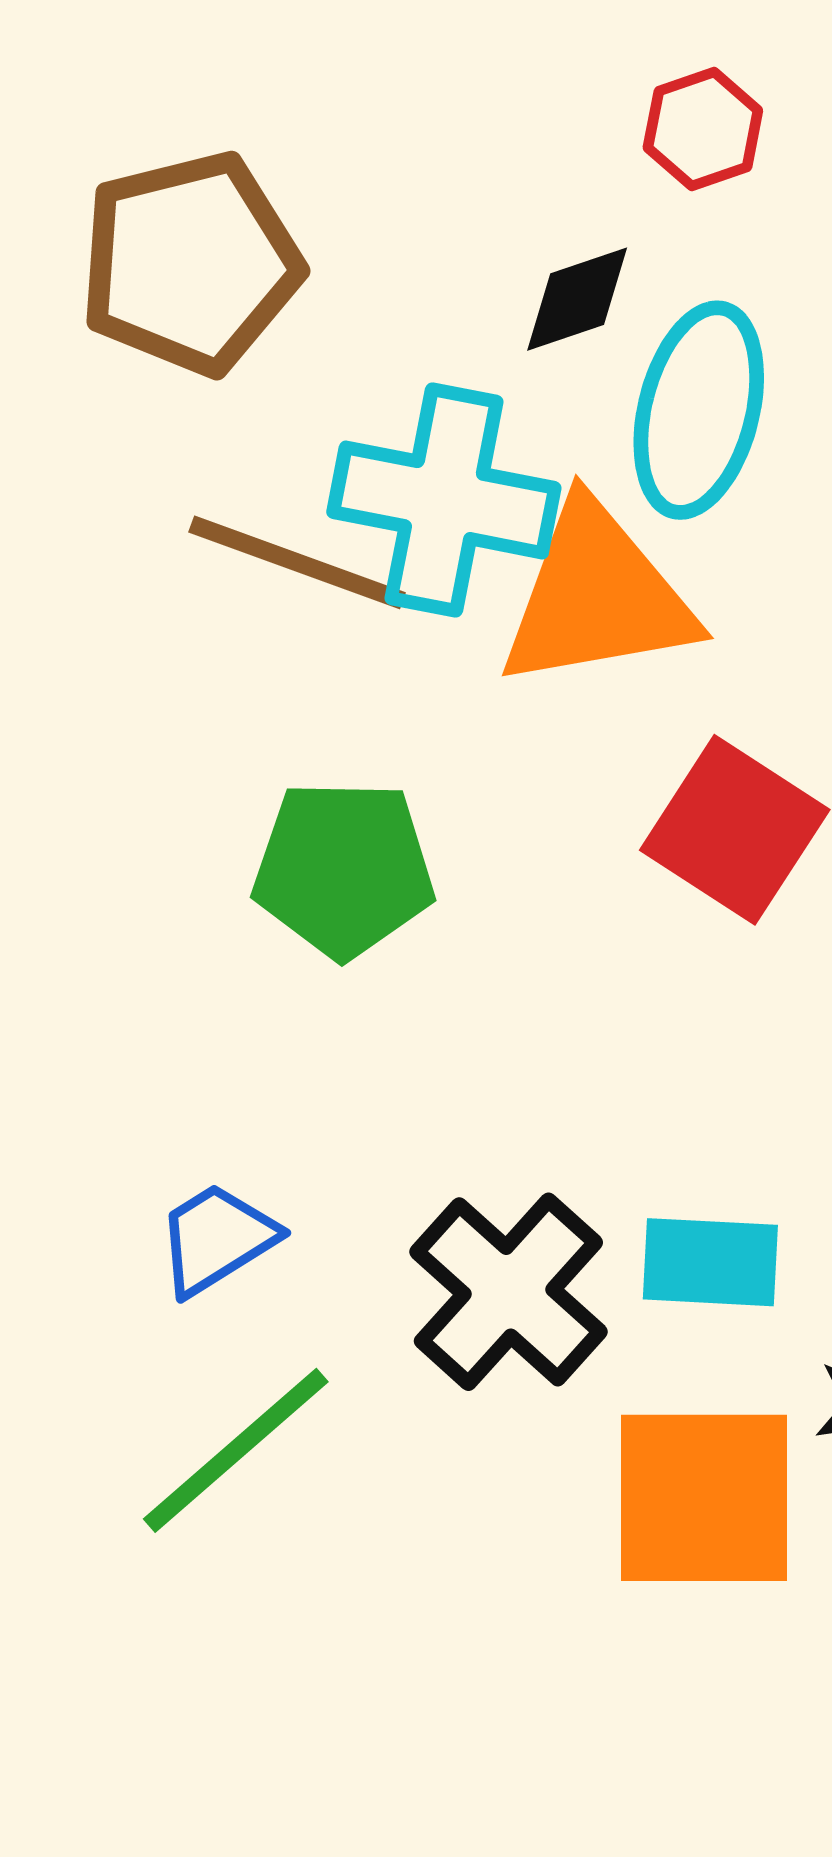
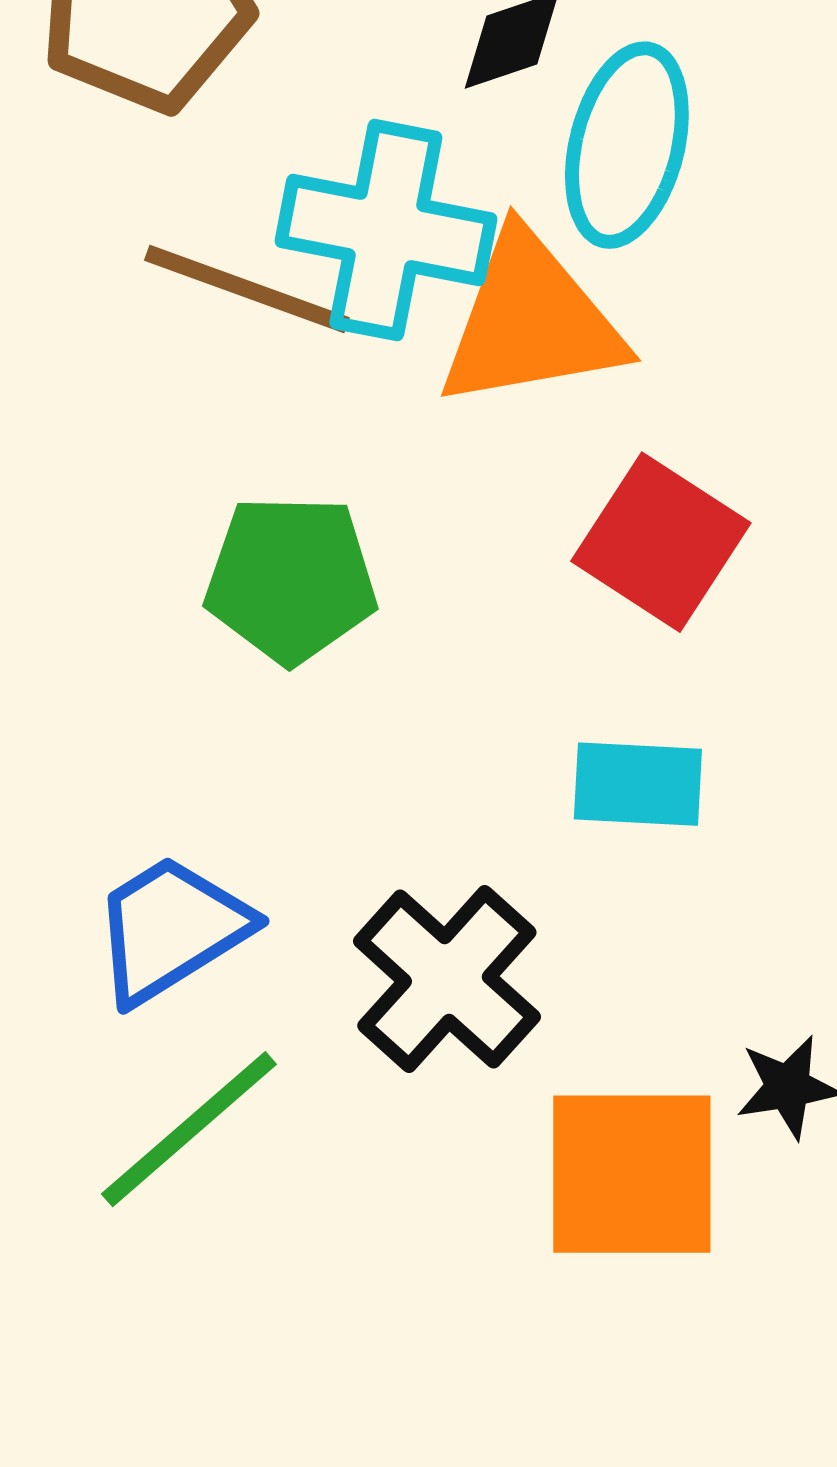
blue trapezoid: (217, 1239) -> (171, 929), size x1.4
cyan rectangle: (710, 1262) -> (638, 784), moved

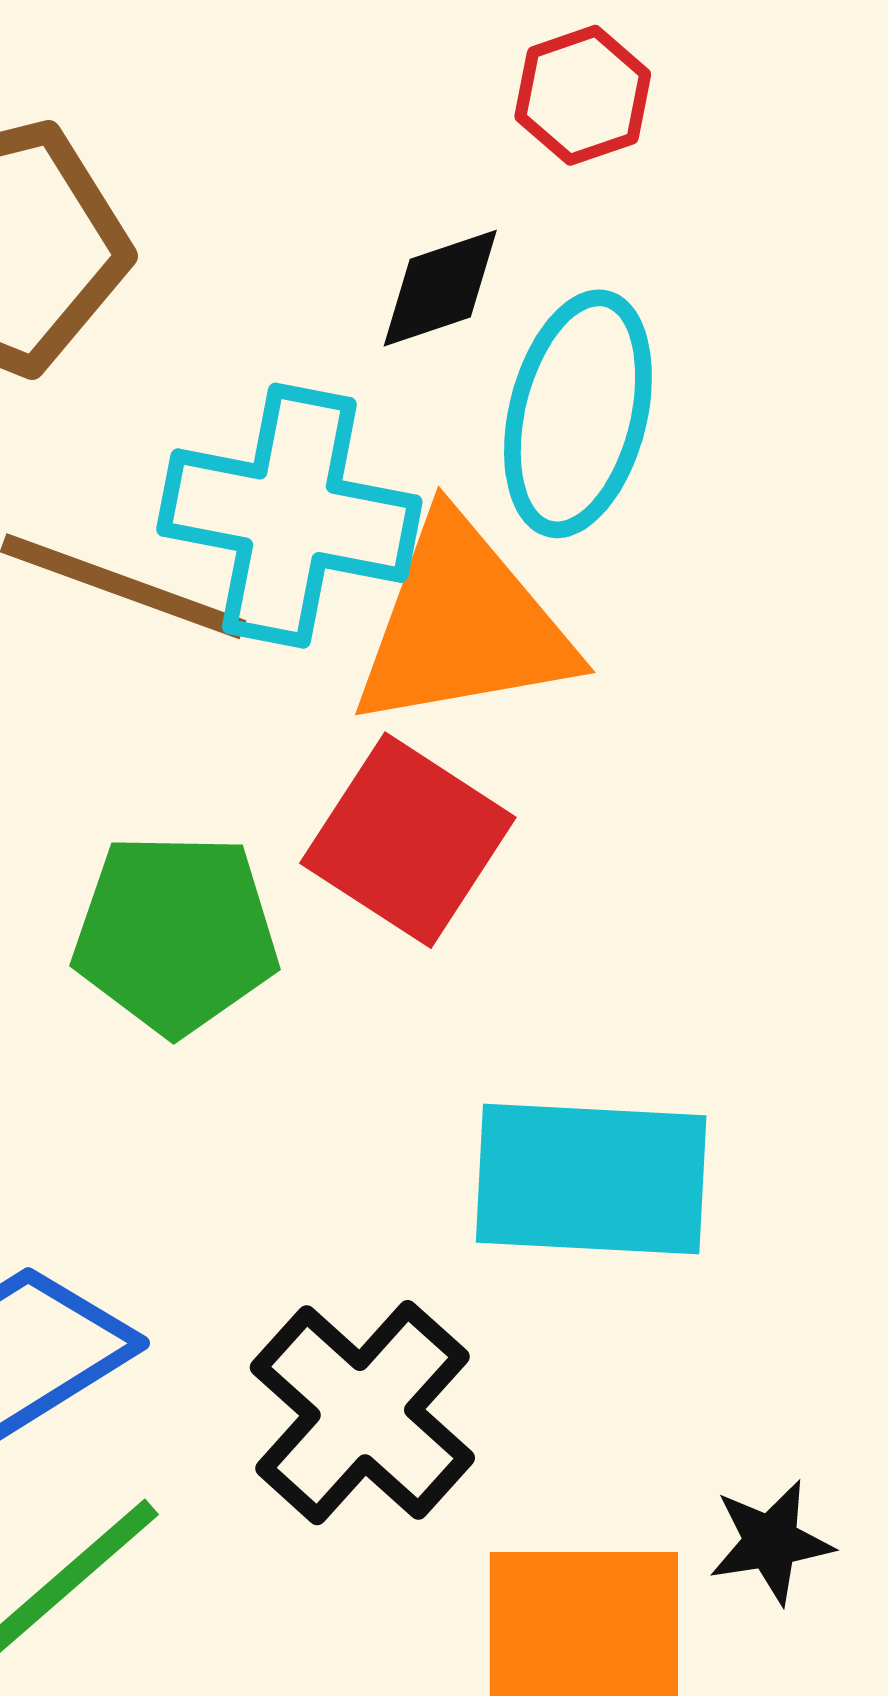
red square: (661, 542) -> (408, 840), moved
cyan rectangle: (638, 784) -> (591, 1179), size x1.5

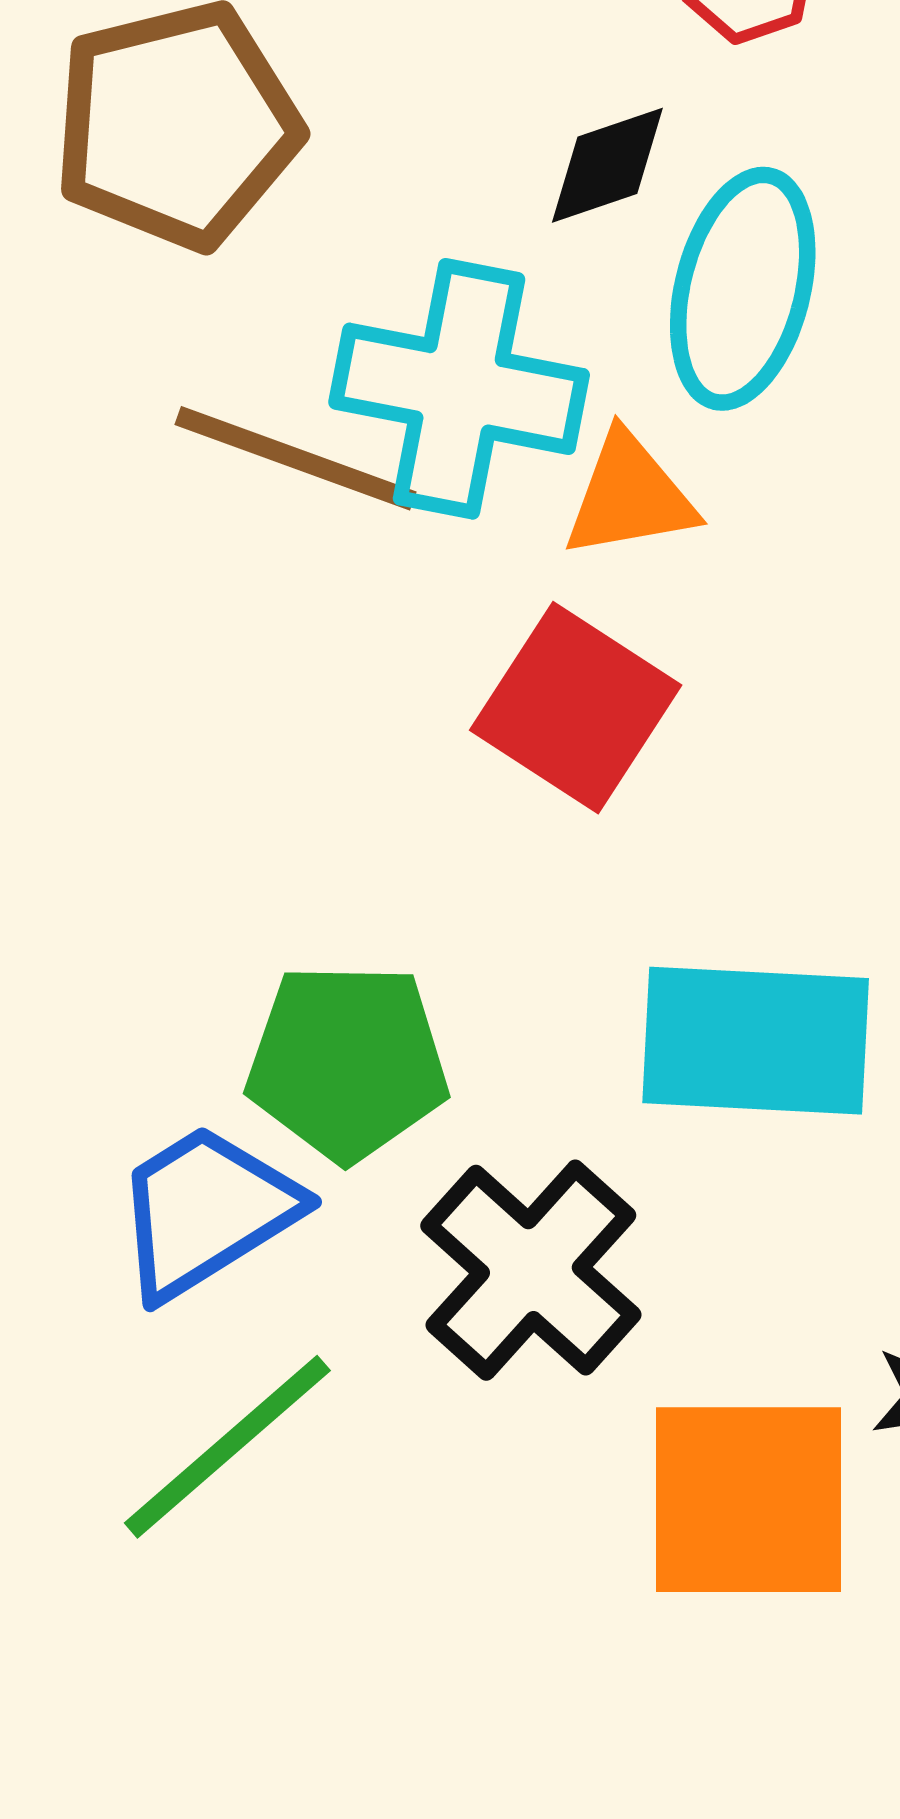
orange triangle: (463, 625) -> (630, 496), size x0.6
green pentagon: (176, 934) -> (347, 1062), moved

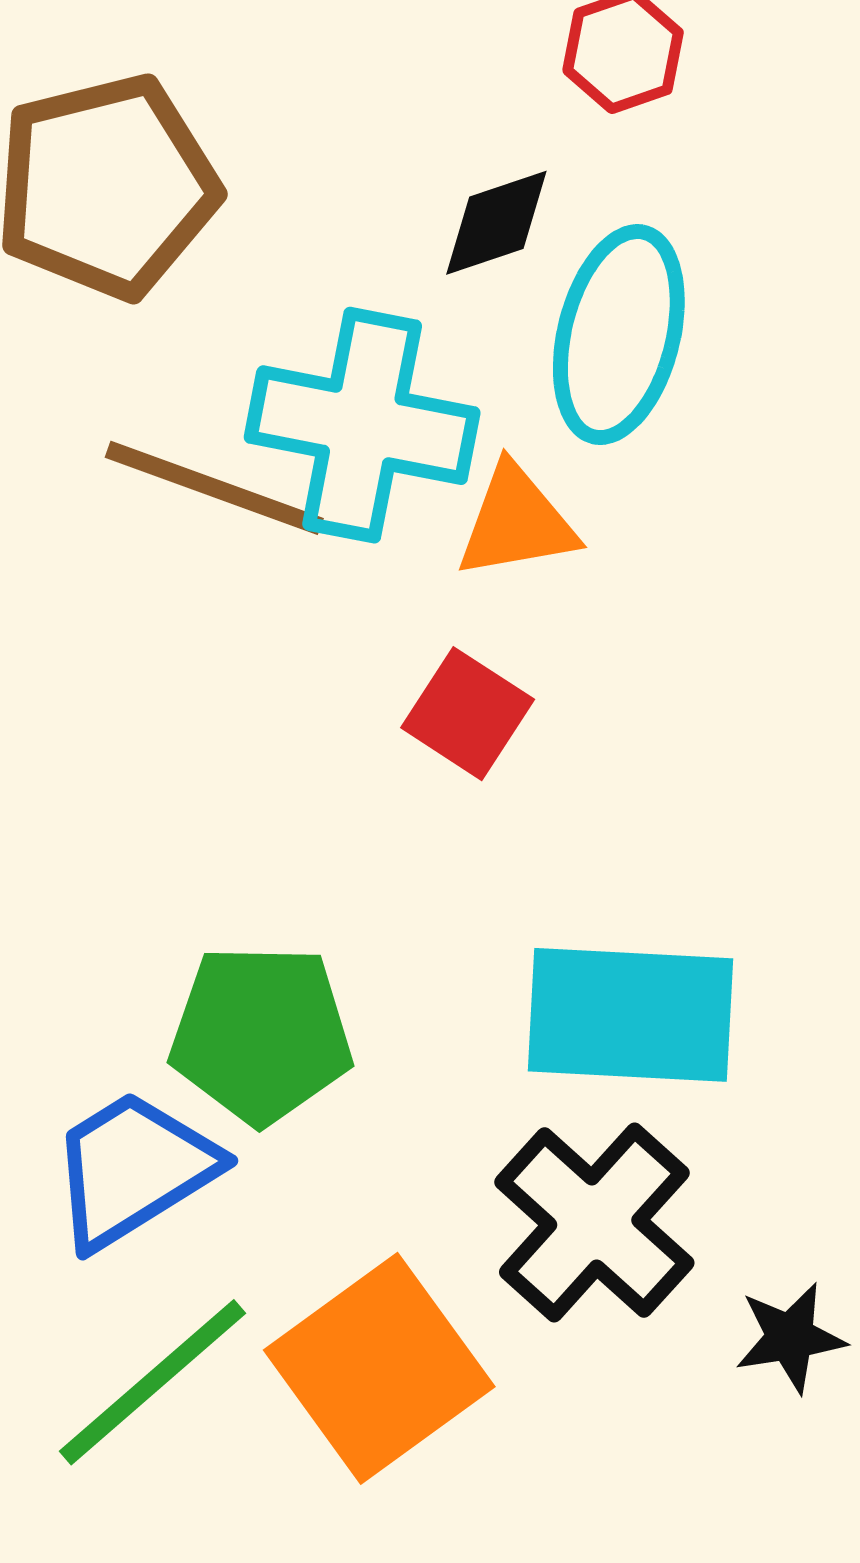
red square: (576, 708) -> (468, 714), size x0.7
black cross: (531, 1270) -> (594, 1222), moved
orange square: (749, 1500) -> (379, 1368), moved, turned -36

